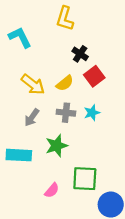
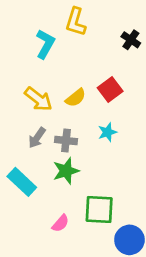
cyan L-shape: (20, 37) -> (45, 44), moved, turned 55
black cross: (80, 54) -> (131, 40), moved
gray cross: (66, 113) -> (66, 141), moved
cyan rectangle: (19, 155) -> (22, 182), turned 40

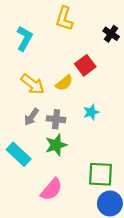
cyan L-shape: (45, 44) -> (24, 38), moved
red square: (110, 89) -> (85, 65), moved
green square: (99, 210) -> (101, 174), moved
pink semicircle: (60, 223) -> (51, 189), size x1.5

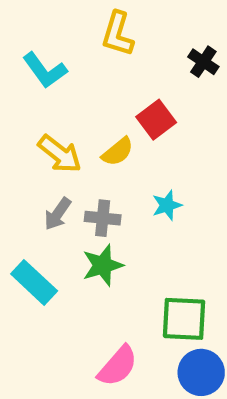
cyan L-shape: (24, 38) -> (45, 70), turned 115
pink semicircle: (51, 189) -> (118, 366), moved

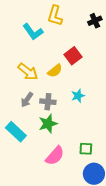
black cross: (203, 62) -> (95, 21), moved, turned 32
cyan L-shape: (45, 70) -> (33, 32), moved
green square: (184, 319) -> (86, 149), size x0.6
pink semicircle: (118, 366) -> (55, 156), moved

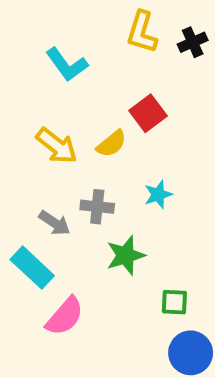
yellow L-shape: (55, 16) -> (142, 32), moved
gray arrow: (27, 100) -> (55, 223), moved, turned -91
green star: (48, 124) -> (126, 255), moved
pink semicircle: (55, 156) -> (65, 316), moved

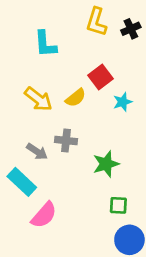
cyan L-shape: (67, 65) -> (45, 44), turned 32
cyan star: (158, 195) -> (123, 102), moved
green star: (126, 255) -> (106, 164), moved

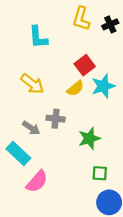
yellow semicircle: (76, 98) -> (75, 88), moved
cyan star: (123, 102) -> (103, 86), size x1.5

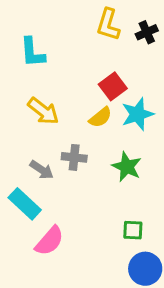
cyan L-shape: (38, 37) -> (32, 52), moved
green star: (89, 138) -> (127, 167), moved, turned -30

